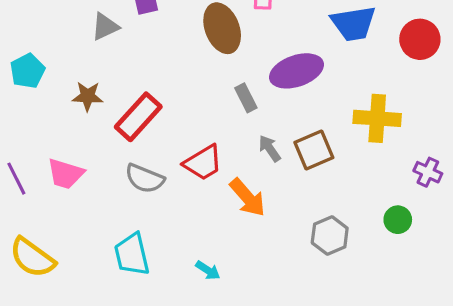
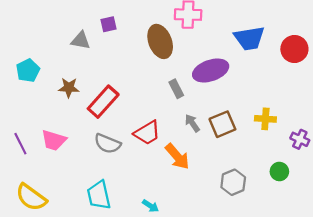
gray triangle: (105, 27) -> (81, 40), turned 36
yellow cross: (377, 118) -> (265, 119), moved, size x0.7

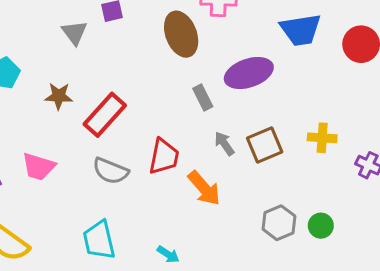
gray triangle: (81, 40) -> (75, 33), turned 42
red trapezoid: (147, 133) -> (164, 157), turned -48
green circle: (279, 172) -> (321, 226), moved

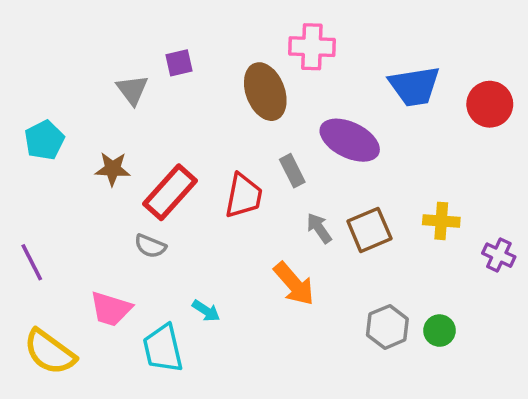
purple ellipse: (249, 73) -> (350, 140), turned 45
red trapezoid: (164, 157) -> (244, 196), moved
pink trapezoid: (39, 167) -> (111, 309), moved
gray semicircle: (111, 171) -> (150, 246), moved, size x0.7
cyan arrow: (168, 254) -> (206, 311), moved

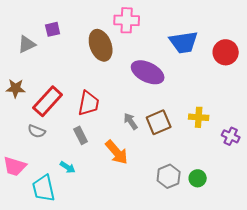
gray triangle: (132, 90) -> (27, 44), turned 42
gray rectangle: (292, 171) -> (81, 135), moved

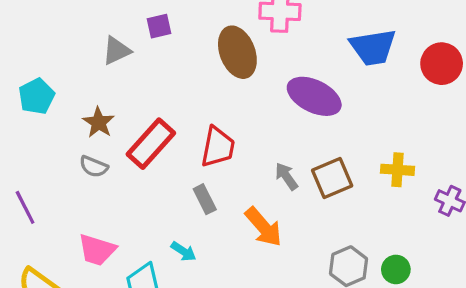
brown star: (16, 88) -> (99, 122), turned 30
gray semicircle: (37, 131) -> (94, 167), moved

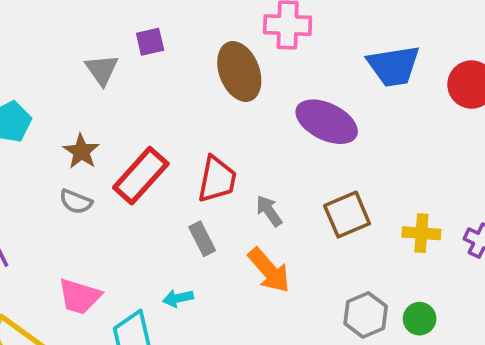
gray triangle: (117, 51) -> (102, 70), turned -40
yellow cross: (397, 170) -> (421, 233), moved
gray arrow: (286, 176) -> (269, 211), moved
cyan arrow: (184, 251) -> (178, 298), turned 135

